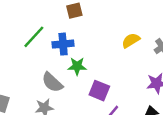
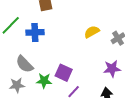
green star: (77, 66) -> (44, 81), moved

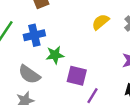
green star: (44, 81) -> (55, 55), moved

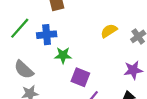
gray semicircle: (29, 74) -> (24, 70), moved

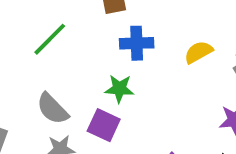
blue cross: (47, 35) -> (137, 43), moved
purple square: (80, 77) -> (104, 125), moved

